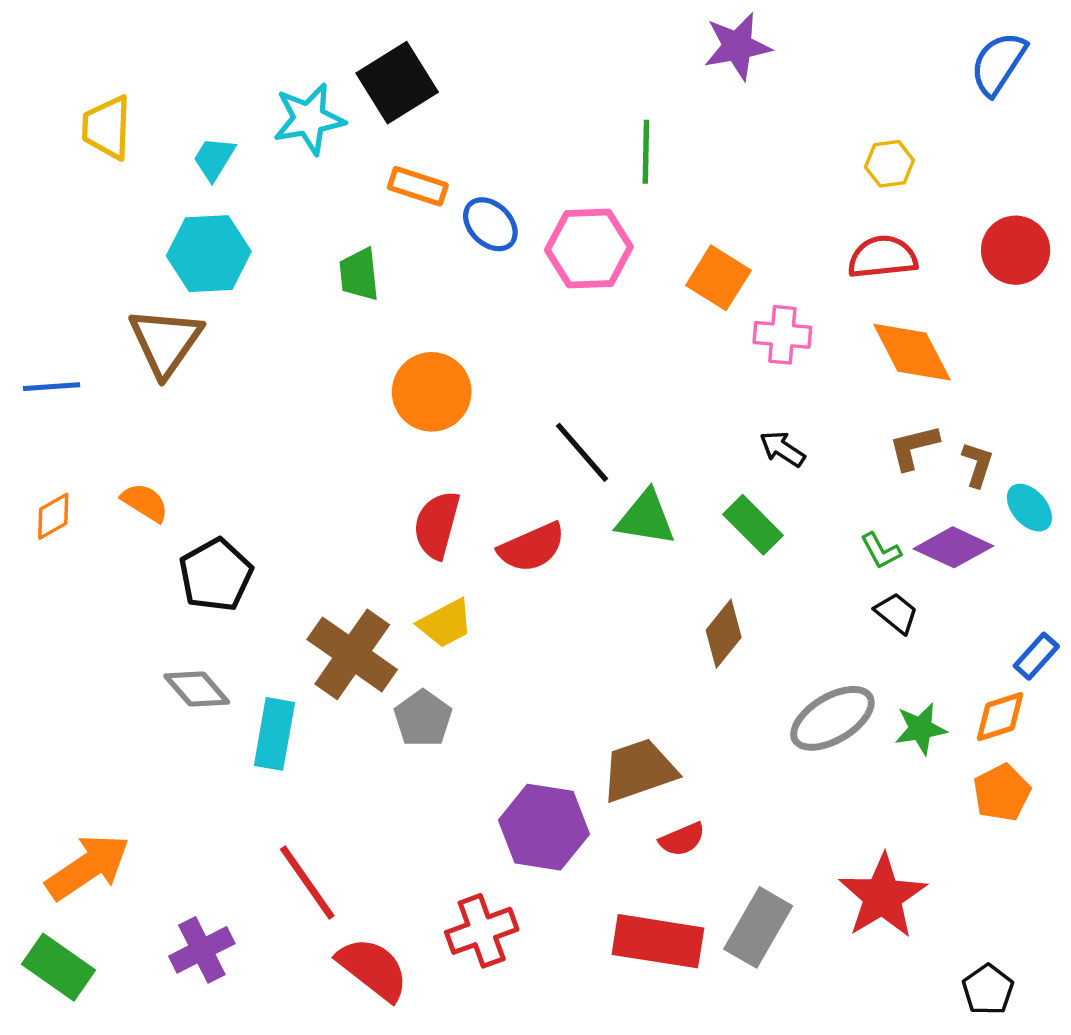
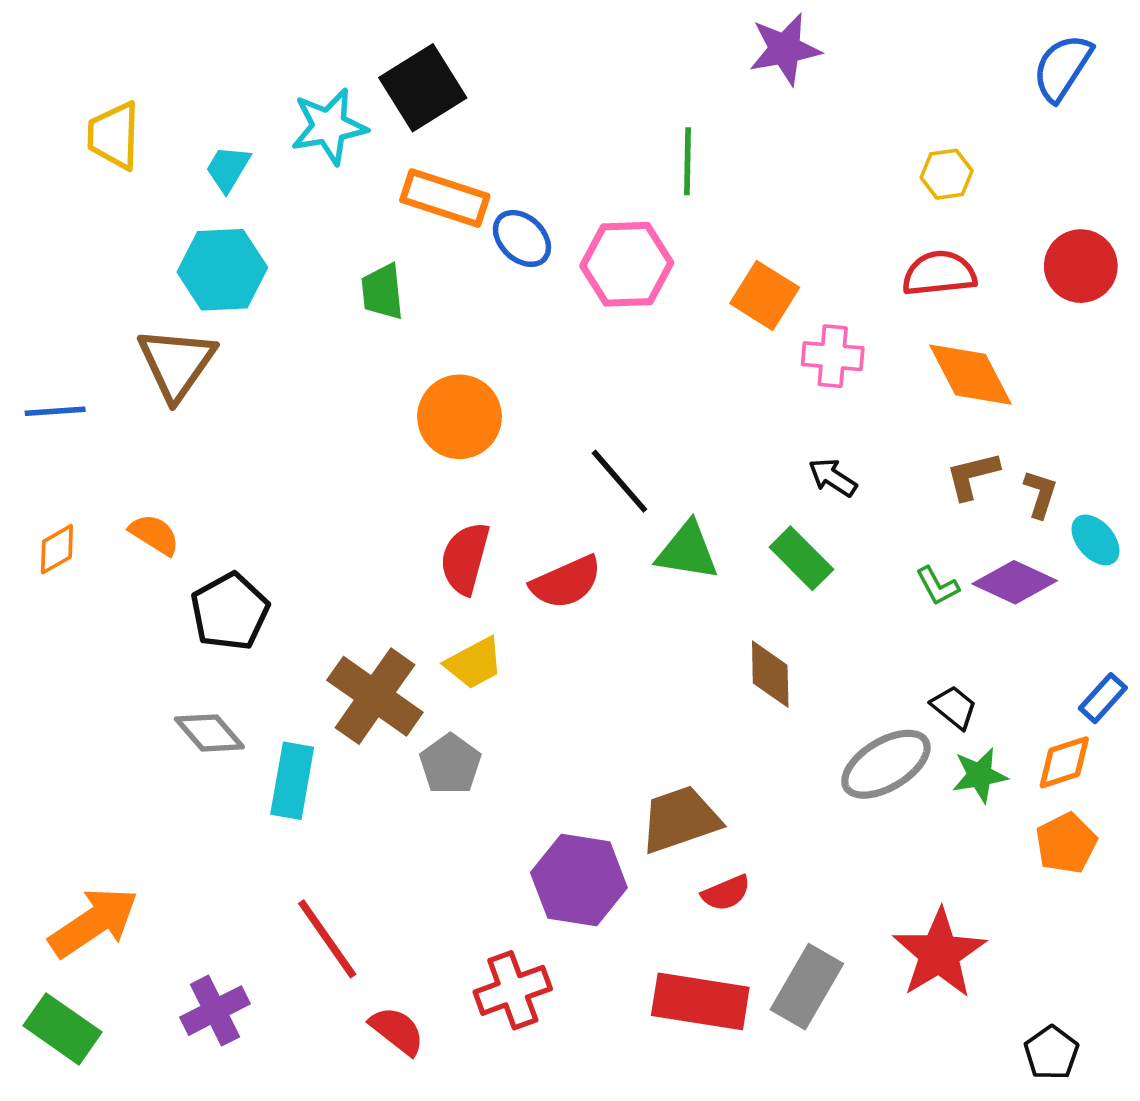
orange rectangle: (418, 186) -> (445, 198), size x1.4
black trapezoid: (896, 613) -> (954, 707), moved
brown diamond: (724, 634) -> (770, 674), turned -40
red semicircle: (373, 969) -> (397, 1031), size x0.7

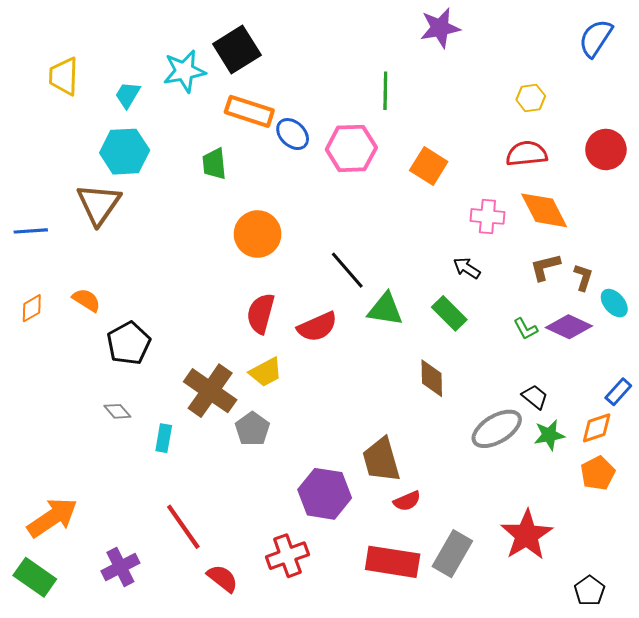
pink cross: (833, 356) -> (487, 216), moved
gray diamond: (209, 733) -> (117, 411), size x0.7
cyan rectangle: (292, 781) -> (164, 438), size x0.7
brown trapezoid: (680, 819) -> (381, 460), turned -87

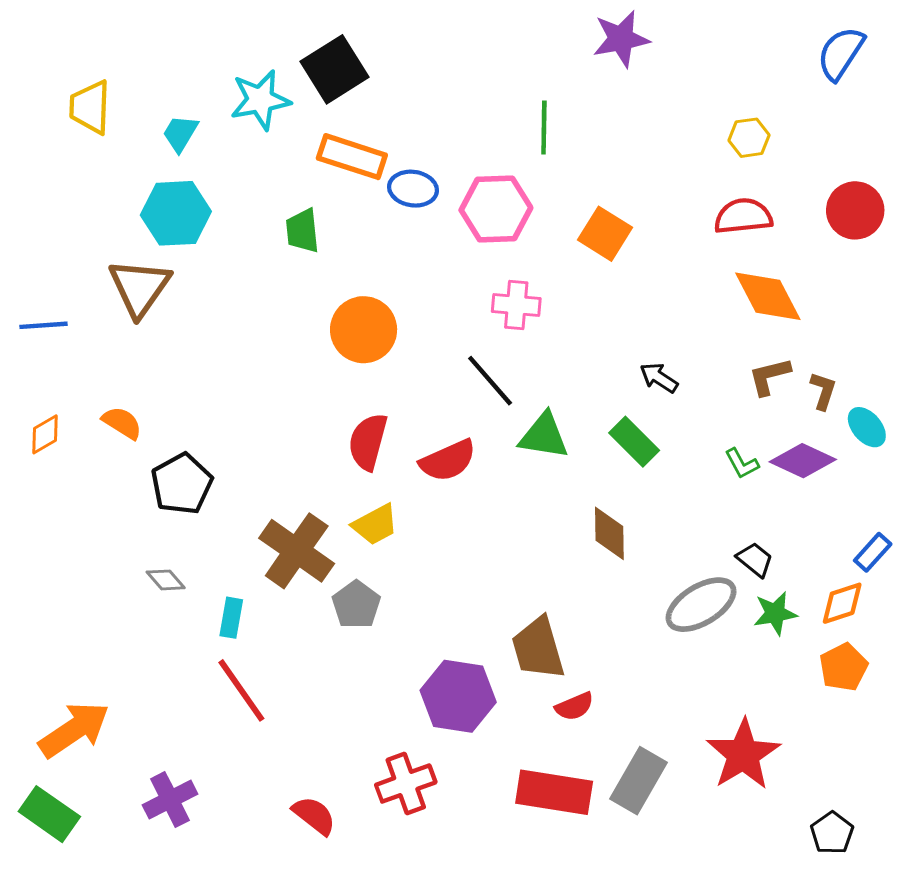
blue ellipse: (293, 134) -> (413, 189), turned -36
pink cross: (487, 216) -> (516, 305), moved
red line: (183, 527) -> (241, 690), moved

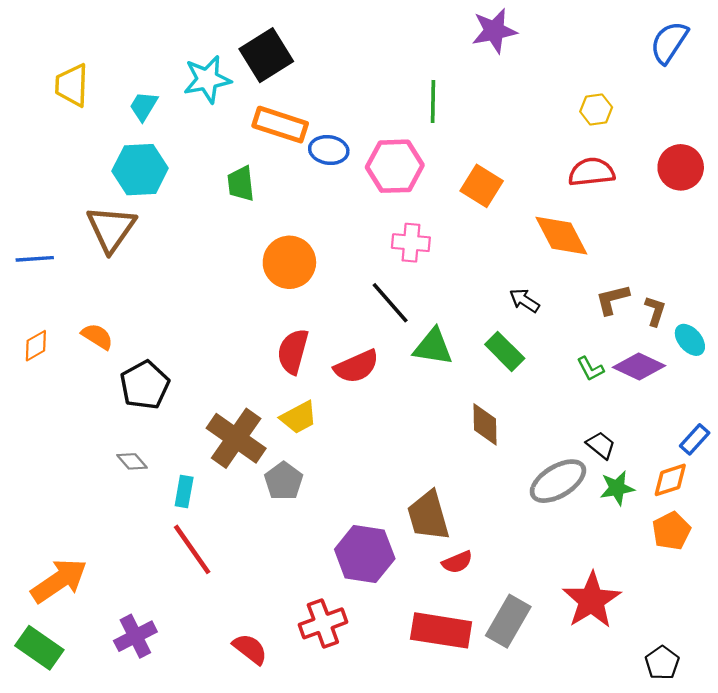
orange diamond: (768, 296) -> (561, 236), moved

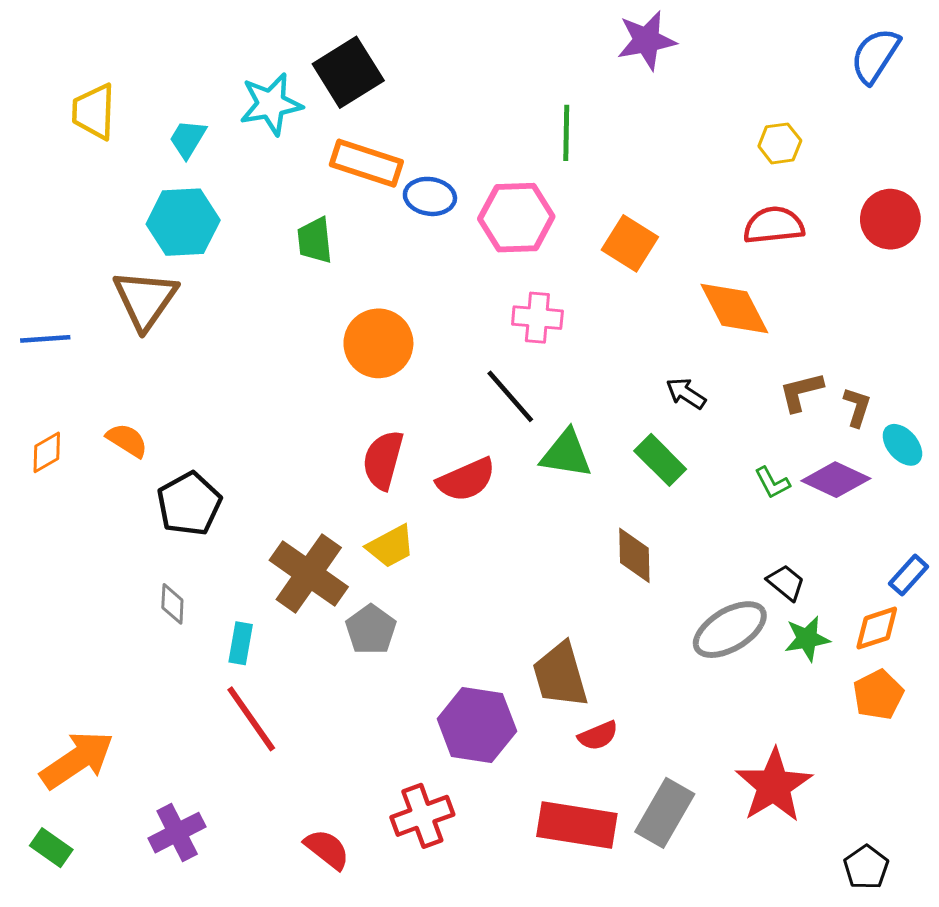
gray diamond: (132, 461) -> (172, 604), turned 44
green rectangle: (39, 648) -> (51, 848), size x0.7

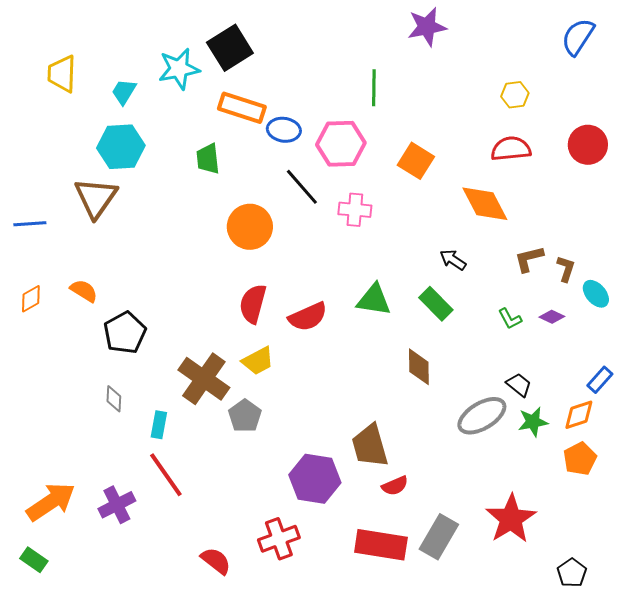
black line: (510, 396) -> (302, 187), moved
purple diamond: (836, 480) -> (552, 317), size x0.6
purple cross: (177, 833) -> (117, 505), moved

